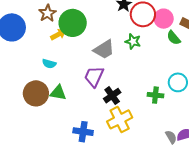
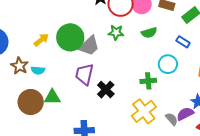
brown star: (47, 13) -> (19, 66), moved
green circle: (73, 23) -> (70, 37), moved
green semicircle: (174, 38) -> (149, 33), moved, turned -56
yellow cross: (120, 119) -> (144, 111), moved

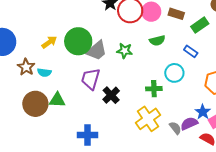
green star: (116, 32) -> (125, 51), moved

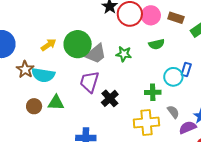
blue rectangle: (191, 51) -> (186, 70), moved, turned 72
cyan semicircle: (44, 72) -> (43, 75), size x1.6
brown circle: (35, 104) -> (34, 106), size x0.6
yellow cross: (148, 119) -> (146, 122), turned 30
gray semicircle: (175, 128) -> (173, 112), moved

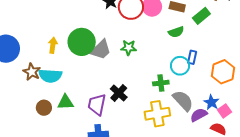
green semicircle: (157, 44) -> (176, 32), moved
yellow arrow: (49, 45) -> (53, 45), turned -42
purple trapezoid: (89, 82) -> (97, 105), moved
gray semicircle: (173, 112) -> (183, 101), size x1.6

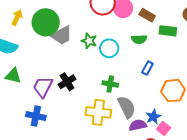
green rectangle: (201, 16) -> (168, 31), turned 30
cyan circle: (180, 66) -> (109, 48), moved
pink square: (224, 111) -> (164, 129), turned -32

